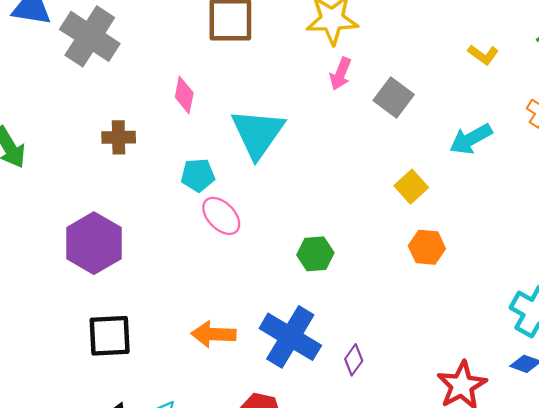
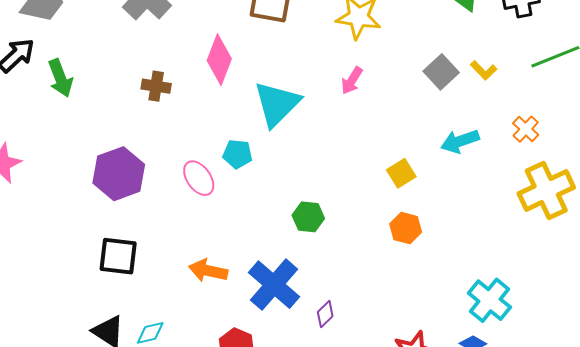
pink arrow: (340, 74) -> (352, 81), moved
pink diamond: (184, 95) -> (219, 60), size x1.5
gray square: (394, 98) -> (441, 72), moved
cyan pentagon: (198, 175) -> (237, 154), moved
pink ellipse: (221, 216) -> (199, 178), moved

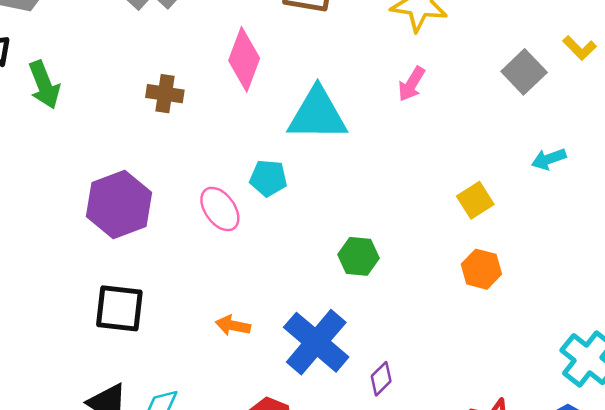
yellow L-shape: (484, 70) -> (580, 48), moved
cyan triangle: (277, 104) -> (317, 114), turned 46
cyan arrow: (460, 141) -> (549, 159), size x0.7
orange arrow: (208, 271) -> (233, 325), size x0.7

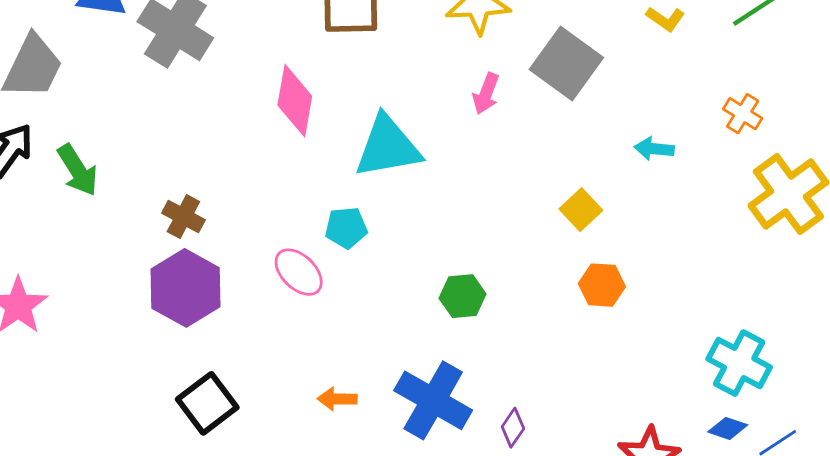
gray square: (524, 72) -> (566, 64), moved, size x1.4
brown cross: (165, 94) -> (183, 217), moved, turned 30
cyan arrow: (549, 159) -> (654, 149), turned 36
black square: (119, 308) -> (207, 403), turned -33

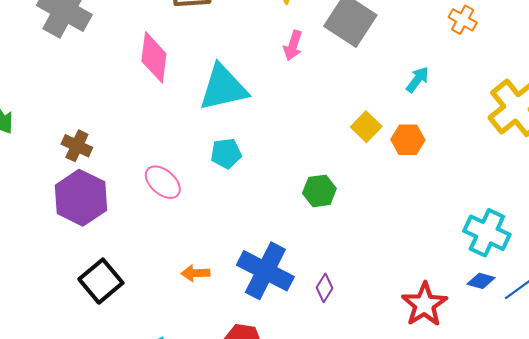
orange cross: (743, 114) -> (463, 20), moved
cyan arrow: (654, 149) -> (417, 80), turned 124
cyan pentagon: (346, 228) -> (226, 153), moved
orange hexagon: (602, 285) -> (408, 140), moved
green hexagon: (463, 296) -> (319, 191), moved

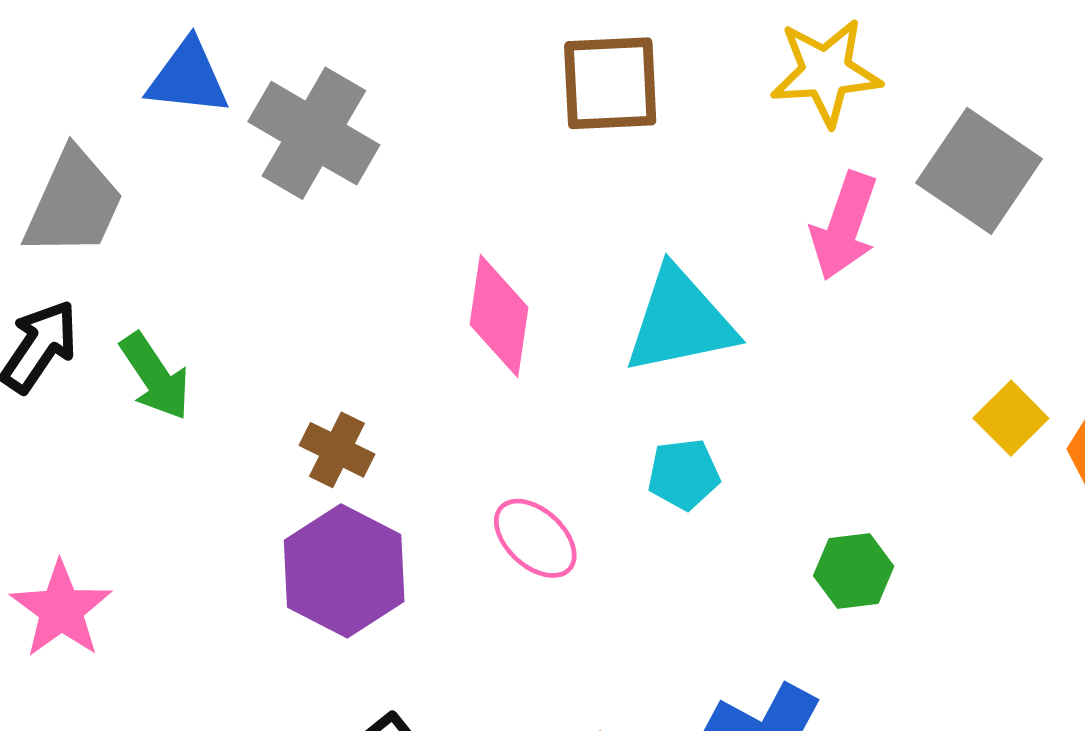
pink arrow: (293, 45) -> (844, 226), size x1.5
pink diamond: (154, 57) -> (499, 316), moved
green hexagon: (319, 191) -> (854, 571), moved

